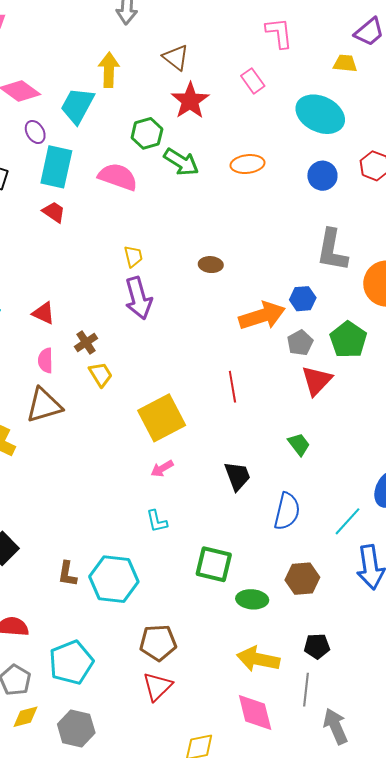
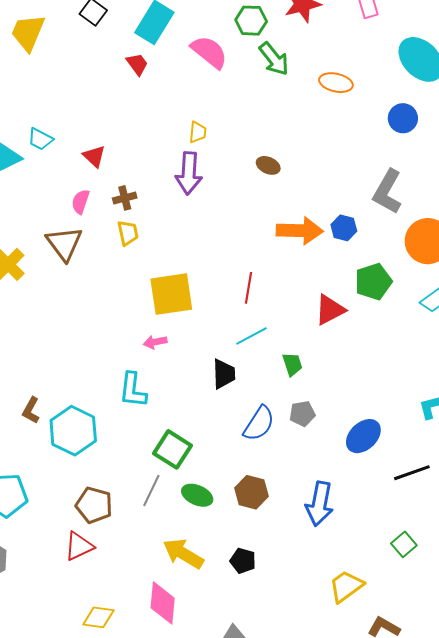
gray pentagon: (300, 343) -> (302, 414), moved
brown triangle: (44, 405) -> (64, 244), turned 51
cyan L-shape: (157, 521) -> (133, 390), size x1.5
cyan line: (347, 521) -> (251, 336), moved
gray line: (306, 690) -> (151, 490), moved

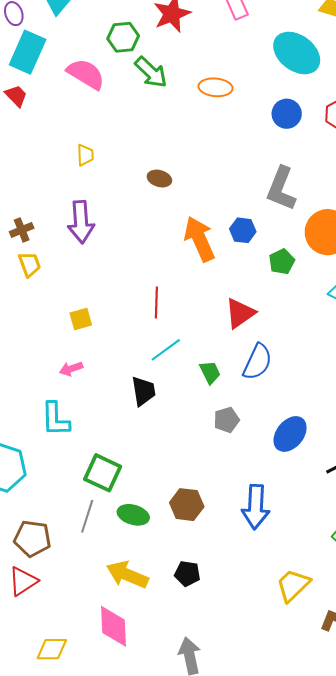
purple arrow: (189, 173) -> (81, 222), moved
orange arrow: (300, 231) -> (199, 239), turned -108
green pentagon: (373, 282) -> (282, 262), moved, size x0.7
yellow square: (171, 294) -> (81, 319), size x0.5
blue semicircle: (259, 424) -> (257, 362), moved

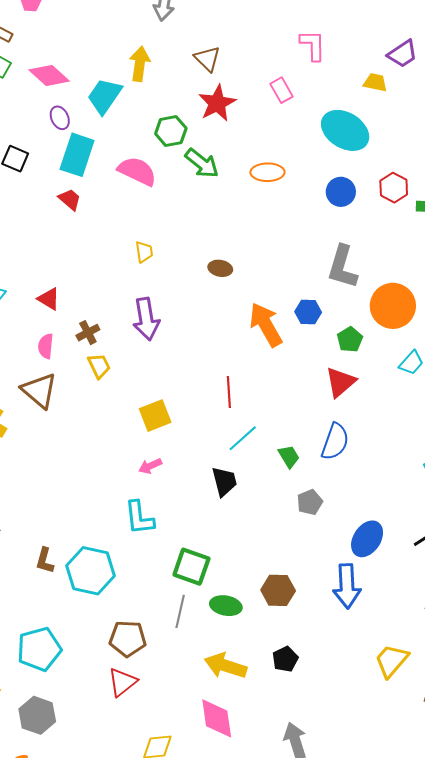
red triangle: (240, 313) -> (340, 382), moved
yellow square: (81, 319) -> (155, 416), size x1.4
blue ellipse: (290, 434) -> (367, 539), moved
black pentagon: (187, 574) -> (285, 659), turned -30

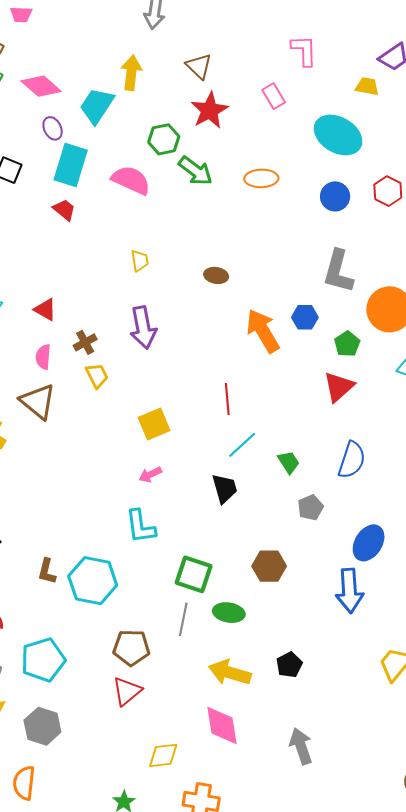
blue semicircle: (335, 442) -> (352, 460), moved
brown hexagon: (278, 590) -> (269, 566), moved

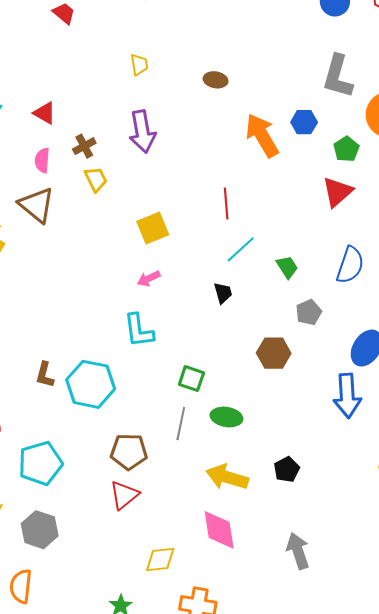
black trapezoid: (225, 488) -> (223, 293), size x0.7
brown hexagon: (269, 566) -> (274, 353), moved
green square: (194, 574) -> (191, 379), size x0.7

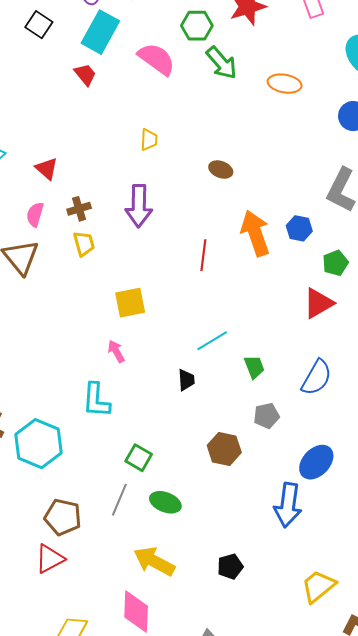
red line: (226, 203) -> (203, 255), moved
pink arrow: (149, 279) -> (116, 351), turned 75
black pentagon: (287, 470) -> (230, 567), moved

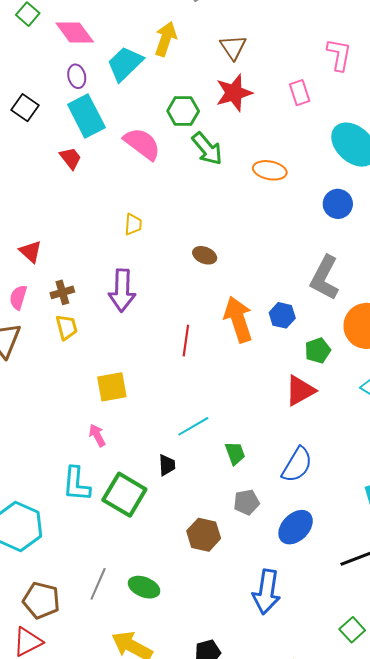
cyan rectangle: (100, 32) -> (86, 116), turned -57
green square: (139, 458) -> (124, 495), moved, size x1.6
blue ellipse: (316, 462) -> (296, 527), moved

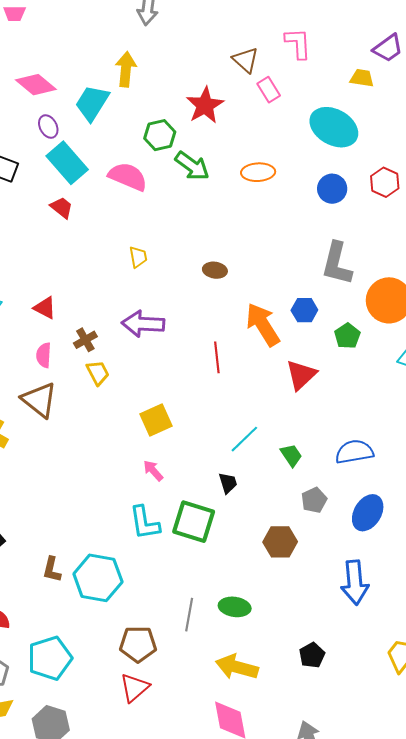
brown triangle: (233, 47) -> (245, 60), moved
purple arrow: (122, 290) -> (143, 324), turned 105
red triangle: (300, 390) -> (301, 375), moved
blue semicircle: (297, 465) -> (354, 452), turned -117

